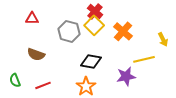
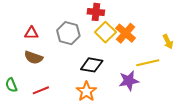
red cross: (95, 11) -> (96, 12), turned -35
red triangle: (32, 18) -> (31, 33), moved
yellow square: (94, 25) -> (105, 32), moved

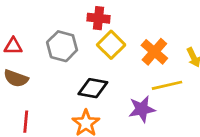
orange cross: (126, 33) -> (154, 52), moved
red line: (41, 90) -> (26, 122), turned -63

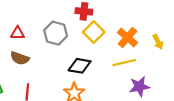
yellow line: (167, 85) -> (124, 63), moved
purple star: (142, 109) -> (139, 86), moved

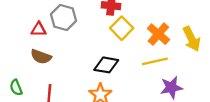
gray hexagon: (56, 33) -> (64, 17), moved
yellow arrow: (158, 42) -> (192, 39), size x1.5

